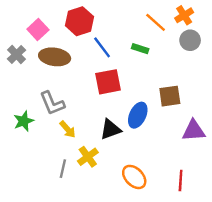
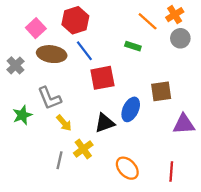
blue line: (102, 47) -> (84, 51), moved
gray cross: (17, 55) -> (16, 65), moved

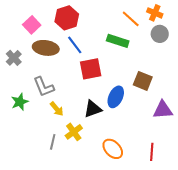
orange cross: (175, 15) -> (155, 13), turned -35
green rectangle: (133, 46) -> (118, 41), size x1.5
brown square: (161, 91) -> (143, 81), turned 30

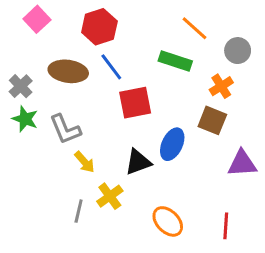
orange cross: (155, 13) -> (221, 86), moved, turned 35
pink square: (32, 25) -> (37, 19), moved
green star: (20, 102) -> (25, 119), moved, turned -30

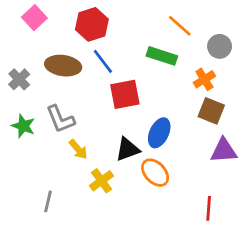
green star: (25, 119) -> (23, 126), moved
brown square: (212, 120) -> (211, 111), moved
gray line: (79, 211) -> (48, 201), moved
orange ellipse: (168, 221) -> (155, 173), moved

